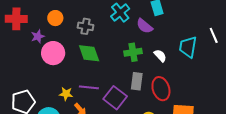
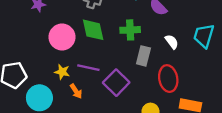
green cross: (133, 52) -> (130, 30), moved
pink circle: (53, 53) -> (62, 37), moved
gray rectangle: (137, 81) -> (143, 56), moved

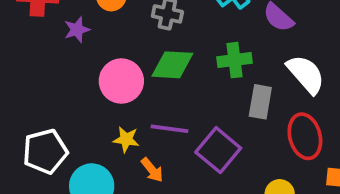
green diamond: (93, 30) -> (172, 65), turned -70
white semicircle: (172, 42) -> (306, 74), size x1.6

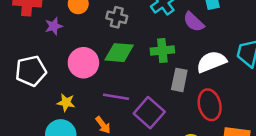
white semicircle: (306, 74) -> (211, 62), turned -72
yellow star: (126, 139) -> (66, 102), moved
white pentagon: (45, 151) -> (31, 71), moved

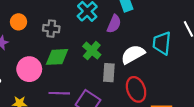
purple semicircle: (194, 22) -> (114, 24), turned -102
green cross: (162, 51) -> (92, 51), turned -36

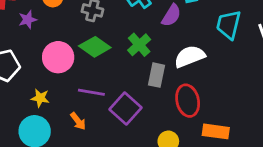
cyan trapezoid: (162, 43) -> (229, 25), moved
green diamond: (57, 57) -> (95, 47), turned 30

